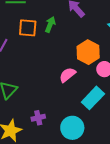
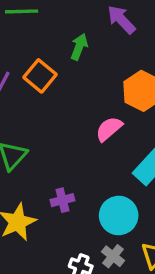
orange square: (28, 28) -> (40, 76), moved, turned 36

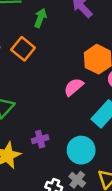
green arrow: (79, 47) -> (40, 18), moved

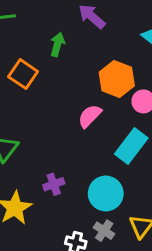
green arrow: (40, 18) -> (57, 44), moved

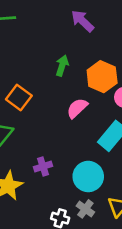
green arrow: (57, 44) -> (62, 66), moved
orange square: (23, 74) -> (19, 98), moved

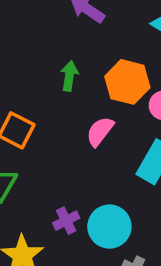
cyan circle: (88, 176) -> (109, 227), moved

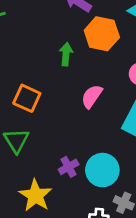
orange hexagon: (127, 82) -> (102, 34), moved

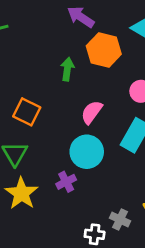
cyan circle: (102, 170) -> (87, 152), moved
yellow star: (35, 196) -> (21, 193), moved

